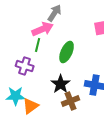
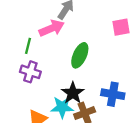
green line: (38, 45) -> (28, 46), moved
cyan star: (16, 96) -> (62, 107), moved

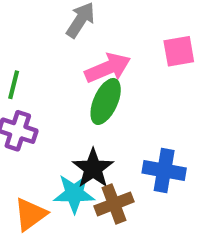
pink arrow: (52, 28) -> (108, 68), moved

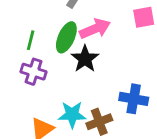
green ellipse: (106, 101) -> (66, 37), moved
black star: (93, 168) -> (85, 59), moved

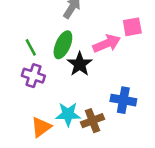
pink arrow: (95, 29) -> (107, 44), moved
green line: (31, 40) -> (31, 47), turned -42

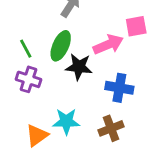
black star: (80, 64) -> (79, 67), turned -30
blue cross: (123, 100) -> (119, 88), moved
brown cross: (93, 121) -> (111, 128), moved

